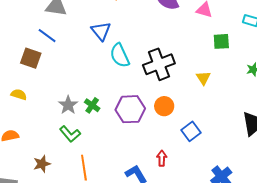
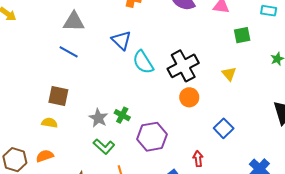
brown square: (31, 58) -> (58, 96), moved
yellow semicircle: (19, 94) -> (50, 123), moved
orange circle: (164, 106) -> (189, 97), moved
purple hexagon: (130, 109) -> (152, 137), moved

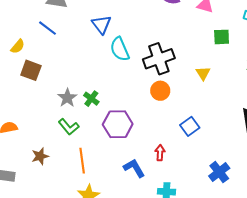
yellow semicircle: (50, 123) -> (18, 46), moved, turned 112

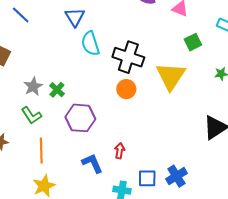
green square: (222, 37) -> (193, 42), turned -30
black cross: (159, 59) -> (128, 57), turned 32
yellow triangle: (203, 73) -> (171, 76), size x2.0
blue square: (190, 126) -> (147, 178), moved, turned 30

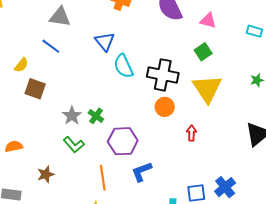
green square: (193, 42) -> (203, 52), moved
orange line: (41, 150) -> (103, 178), moved
red arrow: (120, 151) -> (191, 133), moved
blue L-shape: (92, 163) -> (142, 172), moved, turned -80

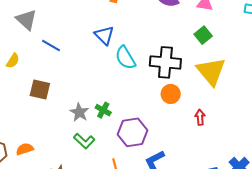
gray triangle: (60, 17) -> (26, 20), moved, turned 40
yellow semicircle: (21, 65) -> (13, 61), moved

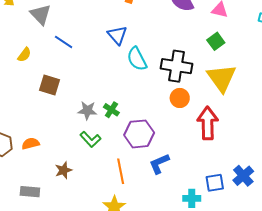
gray star: (79, 112) -> (87, 110), turned -30
red arrow: (200, 117) -> (208, 123), size x2.0

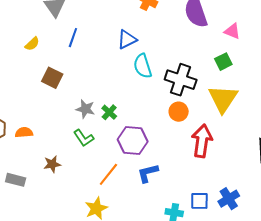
blue triangle: (117, 35) -> (127, 40), turned 35
blue line: (64, 42) -> (73, 38), turned 66
orange line: (121, 171) -> (108, 174), turned 40

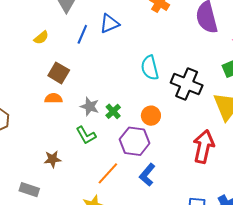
blue triangle: (127, 40) -> (109, 24), moved
orange circle: (179, 112) -> (151, 116), moved
orange semicircle: (24, 132) -> (53, 98), moved
blue L-shape: (148, 173) -> (147, 175), turned -40
gray rectangle: (16, 180) -> (29, 190), moved

